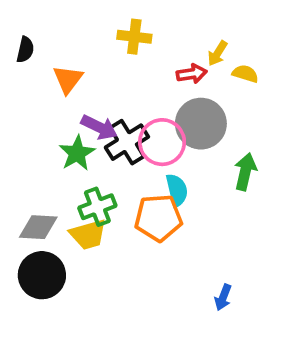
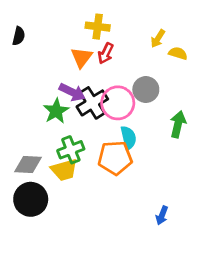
red arrow: (192, 74) -> (106, 53), moved, turned 125
orange triangle: (68, 79) -> (82, 57), moved
gray circle: (201, 124) -> (146, 90), size x0.7

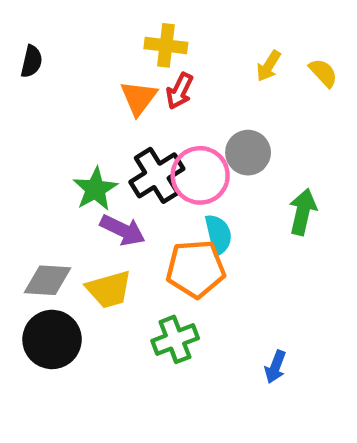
yellow semicircle: (178, 53) -> (323, 73), moved, turned 30
purple arrow: (72, 92) -> (123, 230), moved
green cross: (71, 150) -> (175, 339), moved

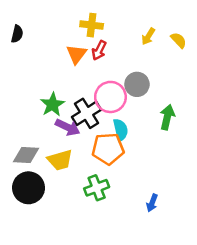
black cross: (157, 175) -> (87, 113), moved

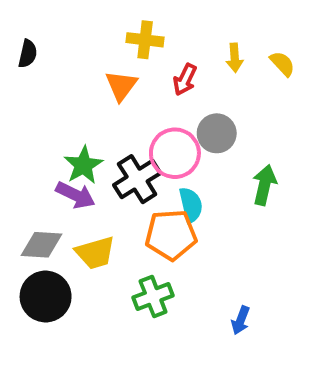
yellow arrow: (148, 36) -> (235, 58), turned -36
red arrow: (99, 50) -> (185, 80), moved
purple arrow: (68, 127) -> (75, 195), moved

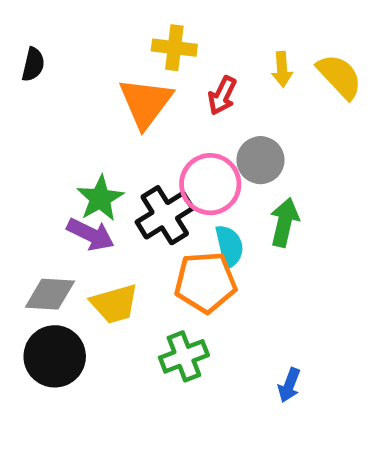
yellow semicircle: (282, 64) -> (339, 76), size x1.5
orange triangle: (121, 86) -> (146, 103), size x1.4
green arrow: (264, 185) -> (284, 222), moved

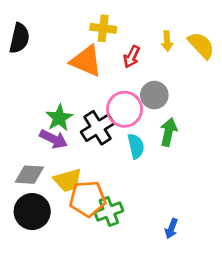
black semicircle: (33, 64) -> (19, 38), size x1.5
orange triangle: (146, 103) -> (86, 61), turned -44
orange pentagon: (205, 282) -> (88, 199), moved

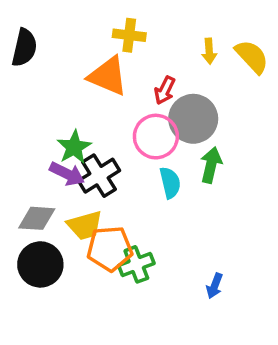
red arrow: (132, 57) -> (165, 90), moved
gray circle: (154, 95) -> (193, 119), size x1.4
black cross: (98, 128) -> (99, 176), moved

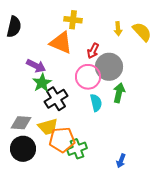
purple arrow: (67, 174) -> (36, 66), moved

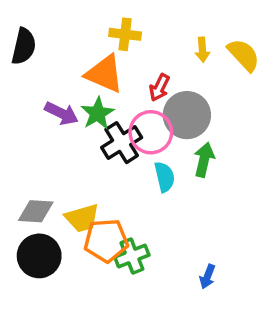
green star: (42, 83) -> (98, 113), moved
black cross: (56, 99) -> (122, 143), moved

